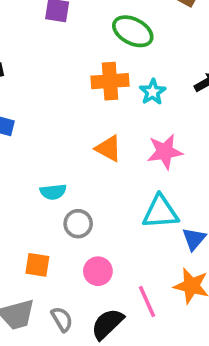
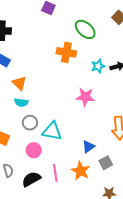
cyan star: (153, 92) -> (98, 66), moved
orange triangle: (108, 148) -> (19, 83), moved
cyan triangle: (160, 212) -> (52, 131), moved

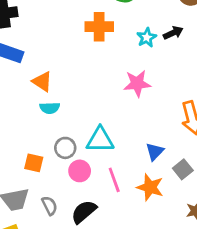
gray circle: (30, 123) -> (65, 148), moved
pink line: (55, 173) -> (114, 180), moved

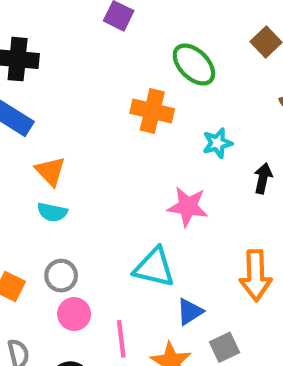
black arrow: (173, 33) -> (263, 178), moved, turned -66
cyan triangle: (100, 140) -> (154, 267), moved

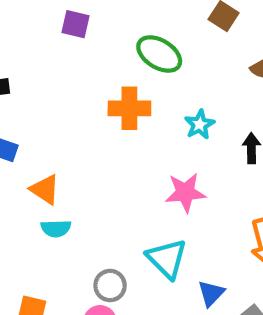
cyan triangle: (154, 267) -> (167, 259), turned 45
gray circle: (61, 276) -> (110, 286), moved

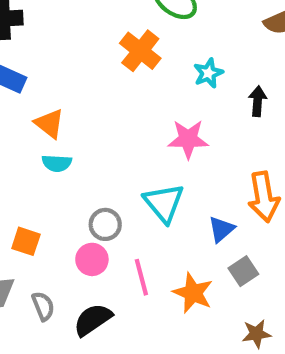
orange cross: (129, 108) -> (140, 51), turned 33
blue triangle: (211, 293) -> (221, 229), moved

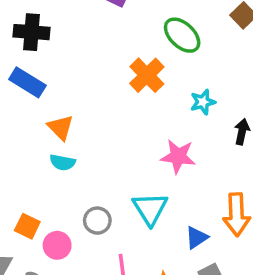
pink circle: (92, 259) -> (57, 245), moved

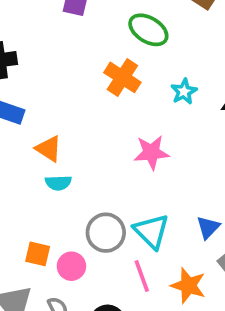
pink star: (178, 156) -> (151, 152), moved
cyan triangle: (150, 209) -> (152, 231), moved
gray circle: (97, 221) -> (106, 233), size x1.4

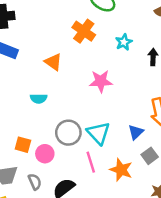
orange triangle: (49, 149) -> (53, 62), moved

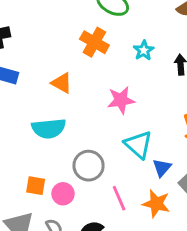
cyan semicircle: (39, 99) -> (49, 128), size x1.6
blue triangle: (136, 132) -> (162, 168), moved
cyan triangle: (98, 133) -> (138, 145), moved

